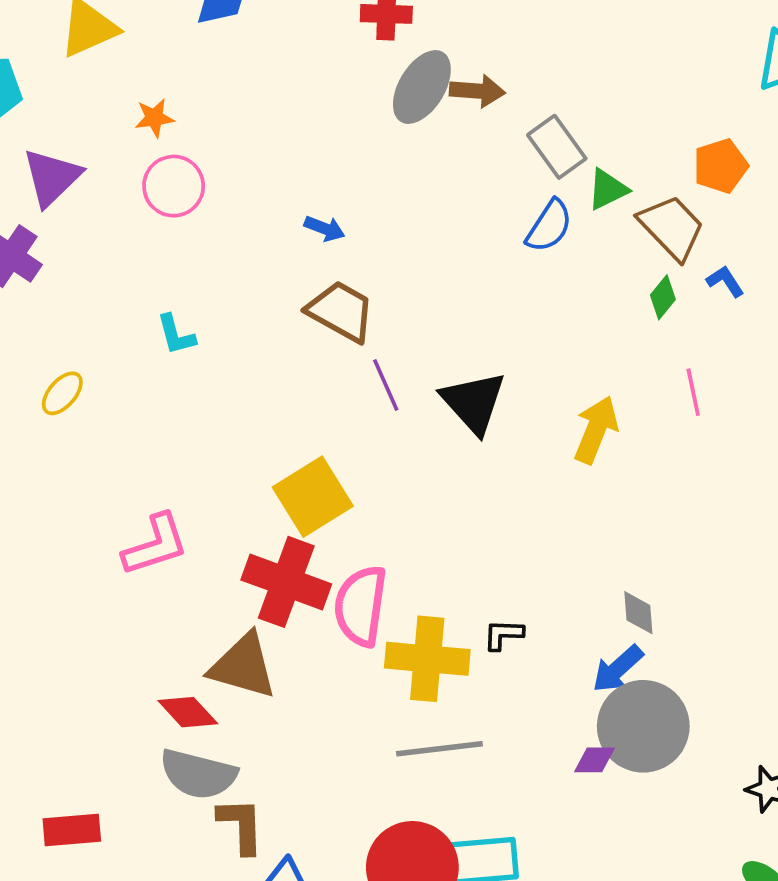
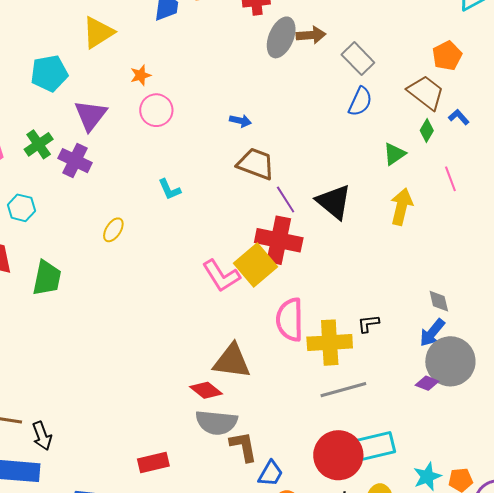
green triangle: (608, 189) -> (394, 154), moved
pink L-shape: (155, 545) -> (221, 276), moved, turned 84
red cross: (286, 582) -> (279, 240), moved
purple diamond: (594, 760) -> (427, 383), turned 30

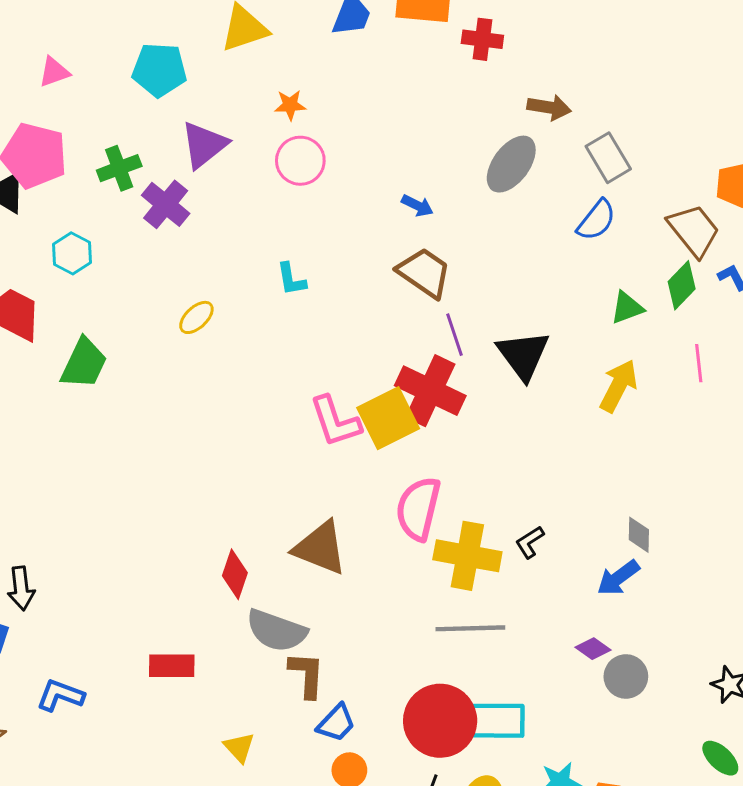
gray ellipse: (281, 37) -> (511, 164), moved
green diamond: (427, 131) -> (682, 285), size x1.4
black L-shape: (368, 324) -> (530, 542), turned -40
gray circle: (450, 361) -> (626, 676), moved, size x0.6
red diamond: (206, 390) -> (235, 574), moved, turned 56

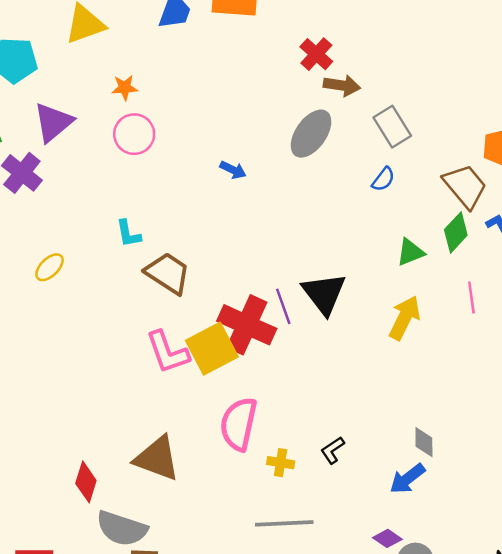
red cross: (482, 39) -> (316, 54), moved, turned 36
blue semicircle: (596, 220) -> (383, 179), size x0.7
brown trapezoid: (424, 273) -> (168, 273), moved
purple line: (455, 335) -> (283, 306), moved
yellow cross: (467, 556) -> (281, 463), size x0.5

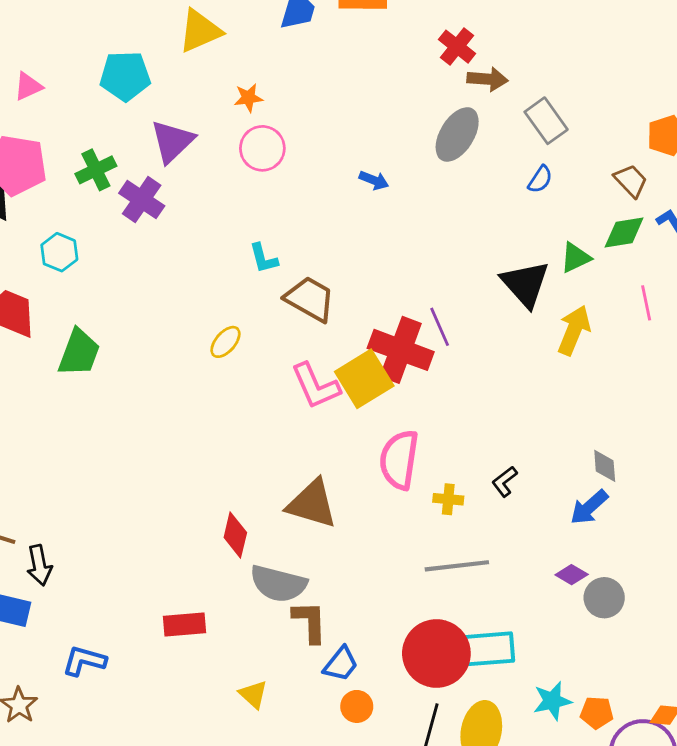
brown trapezoid: (465, 186) -> (631, 181), size x0.7
green diamond: (456, 232) -> (624, 232), turned 42
yellow ellipse: (50, 267) -> (225, 342), moved
black triangle: (324, 293) -> (525, 284), moved

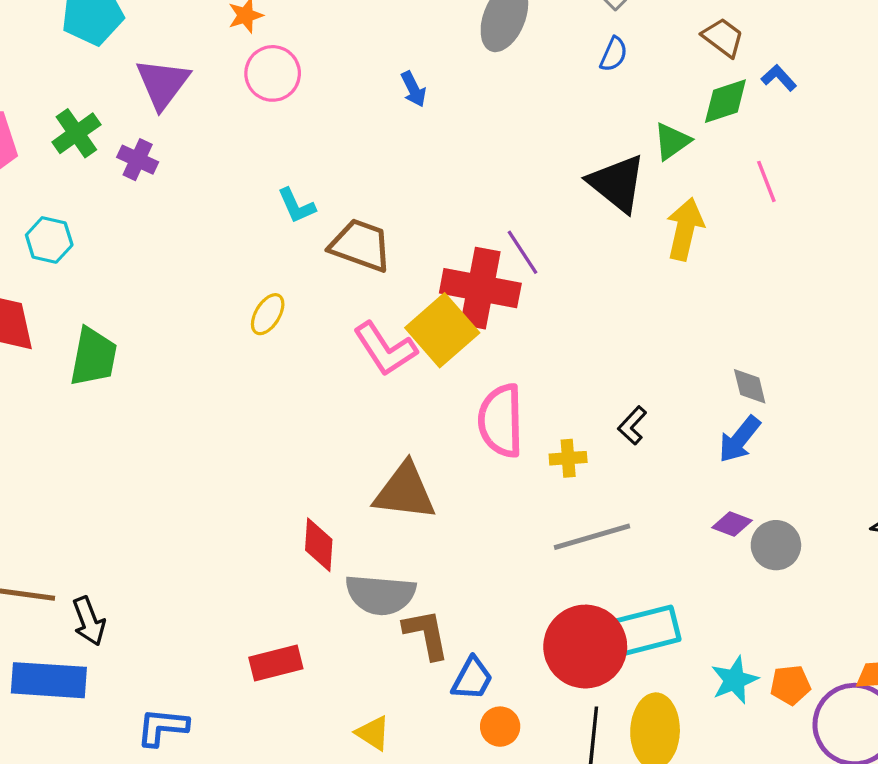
blue arrow: (374, 180) -> (414, 89), turned 52
purple cross: (142, 200) -> (138, 160), size x0.7

